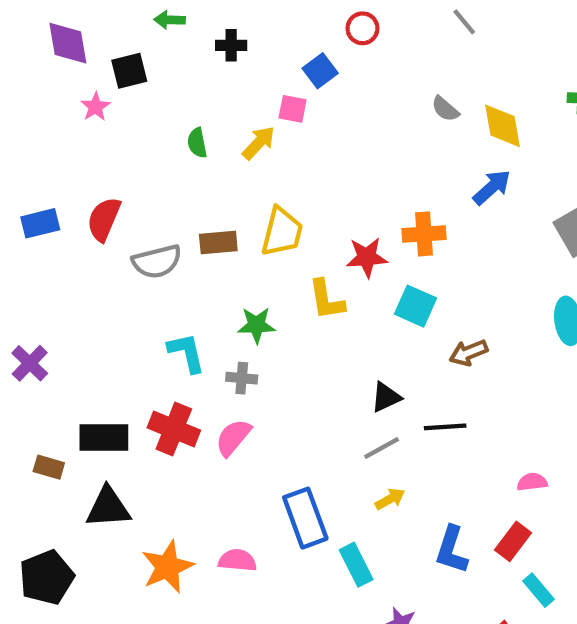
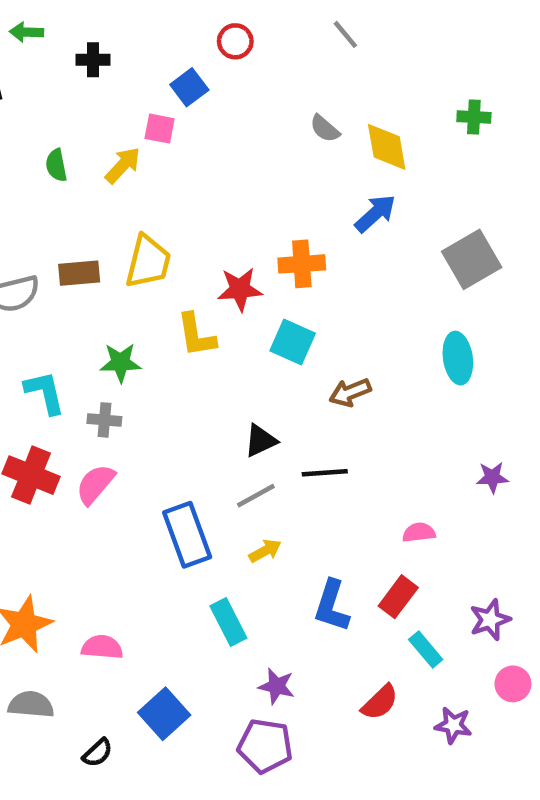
blue rectangle: (305, 518) -> (187, 535), moved
pink semicircle: (237, 560) -> (102, 647), moved

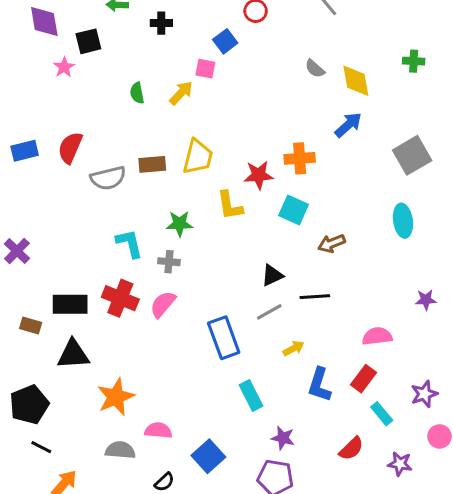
pink semicircle: (419, 532) -> (377, 336), size x1.4
yellow arrow: (265, 551) -> (294, 348), moved
pink semicircle: (102, 647) -> (158, 430), moved

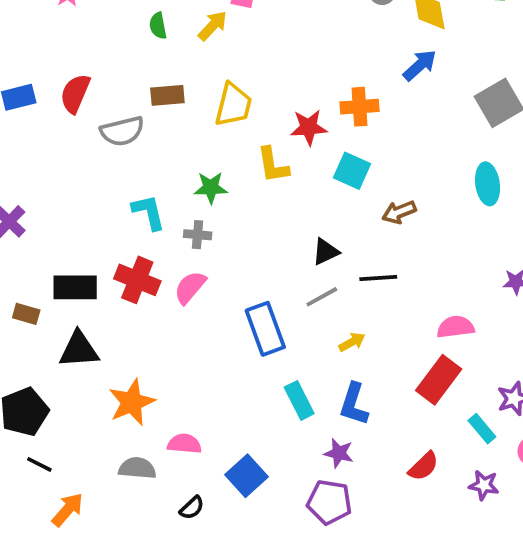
brown rectangle: (152, 164) -> (167, 95), moved
red rectangle: (363, 379) -> (439, 380), size x1.4
blue L-shape: (319, 385) -> (354, 404), moved
cyan rectangle: (382, 414) -> (482, 429), moved

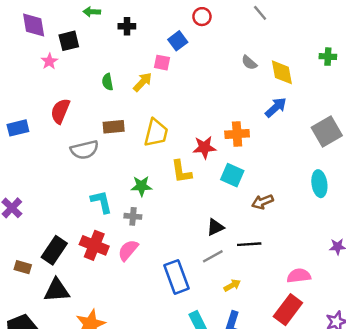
red semicircle: (75, 93) -> (60, 111), moved
black rectangle: (75, 287) -> (54, 250), turned -56

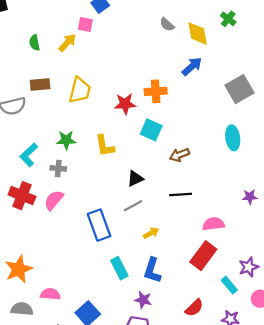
green cross: (328, 57) -> (228, 19), moved, turned 35
yellow L-shape: (181, 172) -> (105, 146), moved
cyan L-shape: (101, 202) -> (29, 155), turned -120
black line: (249, 244) -> (181, 194), moved

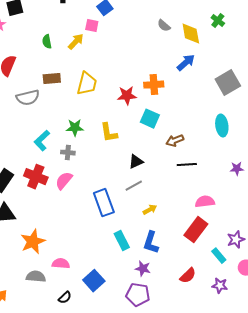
black line: (181, 194) -> (187, 165), moved
purple star: (250, 197) -> (237, 169), moved

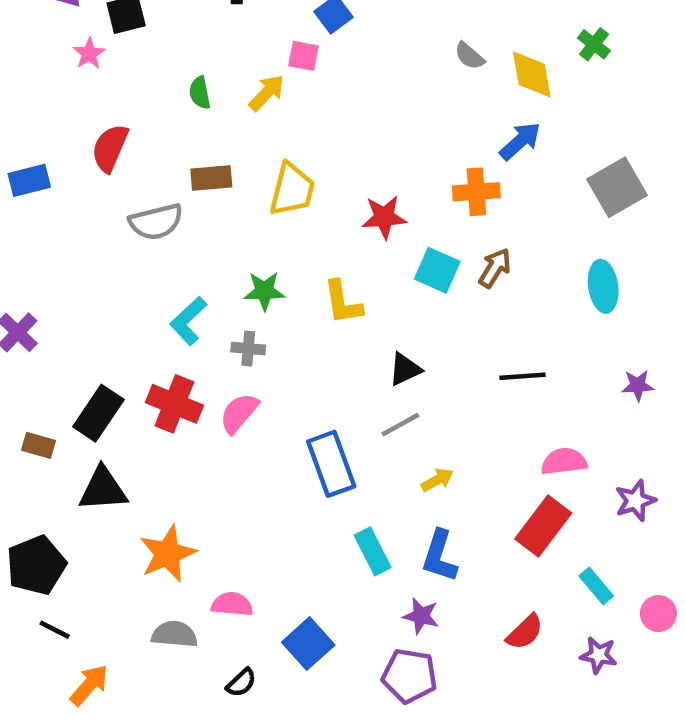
orange cross: (154, 85) -> (476, 192), moved
brown arrow: (175, 141) -> (495, 268), moved, turned 144
purple star: (236, 240) -> (635, 501), moved

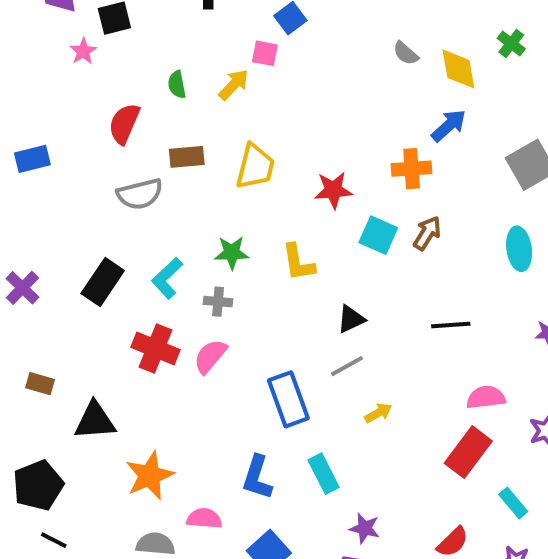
red semicircle: (110, 148) -> (124, 124), moved
black rectangle: (98, 413) -> (103, 282), moved
blue L-shape: (440, 556) -> (257, 477), moved

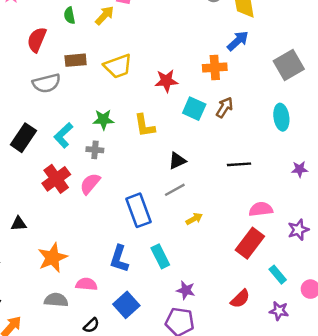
yellow trapezoid: (255, 167) -> (118, 66), turned 56
red cross: (155, 348) -> (56, 179), turned 32
black triangle: (95, 421) -> (19, 224), size x0.6

